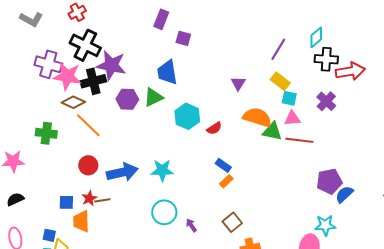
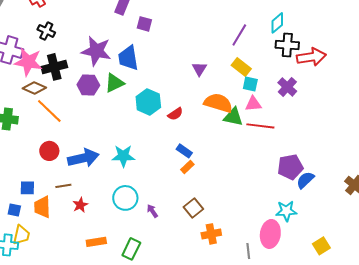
black cross: (85, 45) -> (46, 31), size x0.6
purple star: (111, 65) -> (96, 51), moved
red star: (89, 198) -> (80, 205), moved
blue square: (49, 235) -> (14, 210), moved

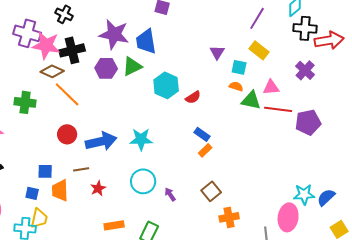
cyan square: (250, 84) -> (239, 67), moved
orange semicircle: (218, 103) -> (236, 86), size x0.5
purple pentagon: (290, 167) -> (308, 122), moved
blue semicircle: (305, 180) -> (326, 197), moved

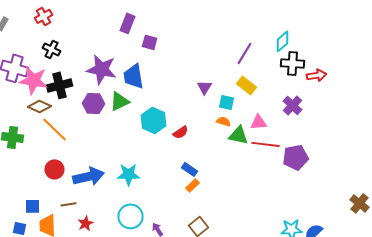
red arrow: (329, 40) -> (316, 75), size x0.7

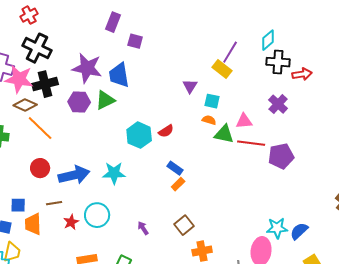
black cross: (52, 49) -> (37, 48), size x1.6
yellow rectangle: (246, 85) -> (222, 69), moved
cyan hexagon: (154, 120) -> (139, 135), moved
cyan circle: (130, 216) -> (97, 215), moved

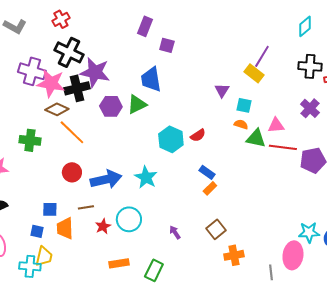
cyan diamond: (268, 40) -> (305, 26), moved
purple star: (87, 68) -> (95, 72), moved
cyan star: (114, 173) -> (146, 177), turned 30

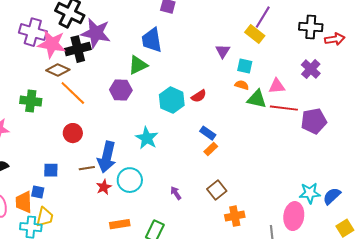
purple hexagon: (111, 106) -> (121, 90), moved
blue arrow: (106, 179) -> (107, 157), moved, turned 116
orange trapezoid: (65, 228) -> (24, 202), moved

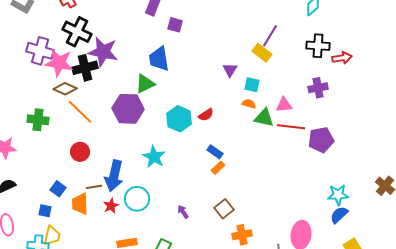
purple cross: (311, 69) -> (318, 88), turned 36
purple hexagon: (121, 90) -> (128, 109), size x1.4
blue square: (51, 170) -> (58, 189), turned 35
cyan star: (310, 193) -> (338, 195), moved
orange trapezoid: (24, 202) -> (80, 204), moved

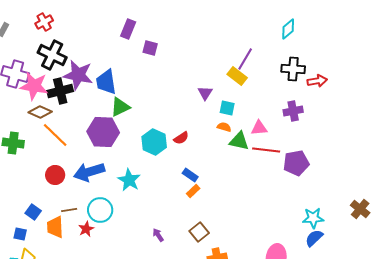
blue trapezoid: (159, 59) -> (106, 82), moved
blue arrow: (114, 176) -> (89, 172), moved, turned 60
cyan circle: (137, 199) -> (100, 210), moved

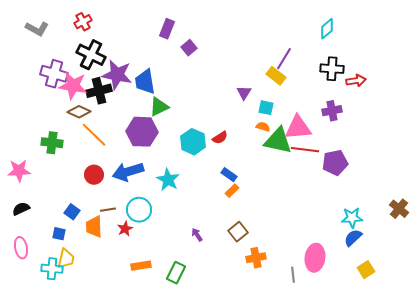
purple square: (150, 48) -> (189, 48), turned 35
pink triangle: (259, 128) -> (298, 128), size x1.6
green triangle: (239, 141) -> (278, 141), size x1.4

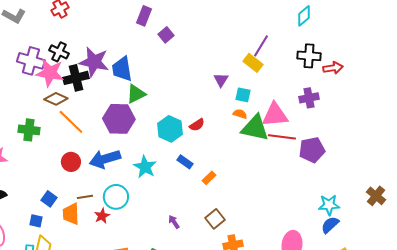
black cross: (91, 55) -> (59, 52), moved, size x0.7
blue rectangle: (229, 175) -> (185, 162), moved

